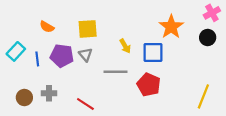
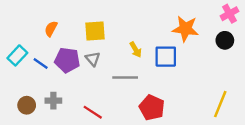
orange semicircle: (47, 27) -> (51, 29), turned 88
orange star: (171, 27) -> (185, 29), turned -30
blue line: (37, 59) -> (41, 64), turned -48
red pentagon: (149, 85) -> (152, 108), moved

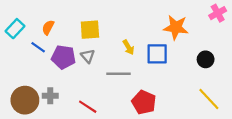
black circle: (225, 40) -> (206, 59), moved
cyan rectangle: (17, 55) -> (15, 29), moved
blue line: (41, 64) -> (38, 47), moved
yellow line: (220, 104) -> (209, 99), turned -65
brown circle: (27, 105) -> (25, 100), size x1.6

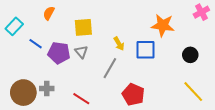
orange semicircle: (48, 27) -> (49, 13), moved
gray line: (119, 74) -> (110, 68), turned -60

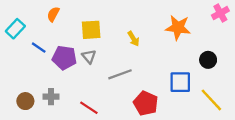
yellow arrow: (119, 44) -> (133, 39), moved
blue square: (145, 50) -> (180, 82), moved
gray line: (110, 68) -> (120, 74), turned 40
brown circle: (23, 93) -> (25, 101), size x0.6

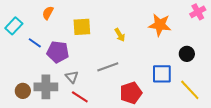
gray triangle: (89, 57) -> (72, 77), moved
gray cross: (51, 97) -> (46, 87), size x1.6
red pentagon: (146, 103) -> (131, 93), turned 30

